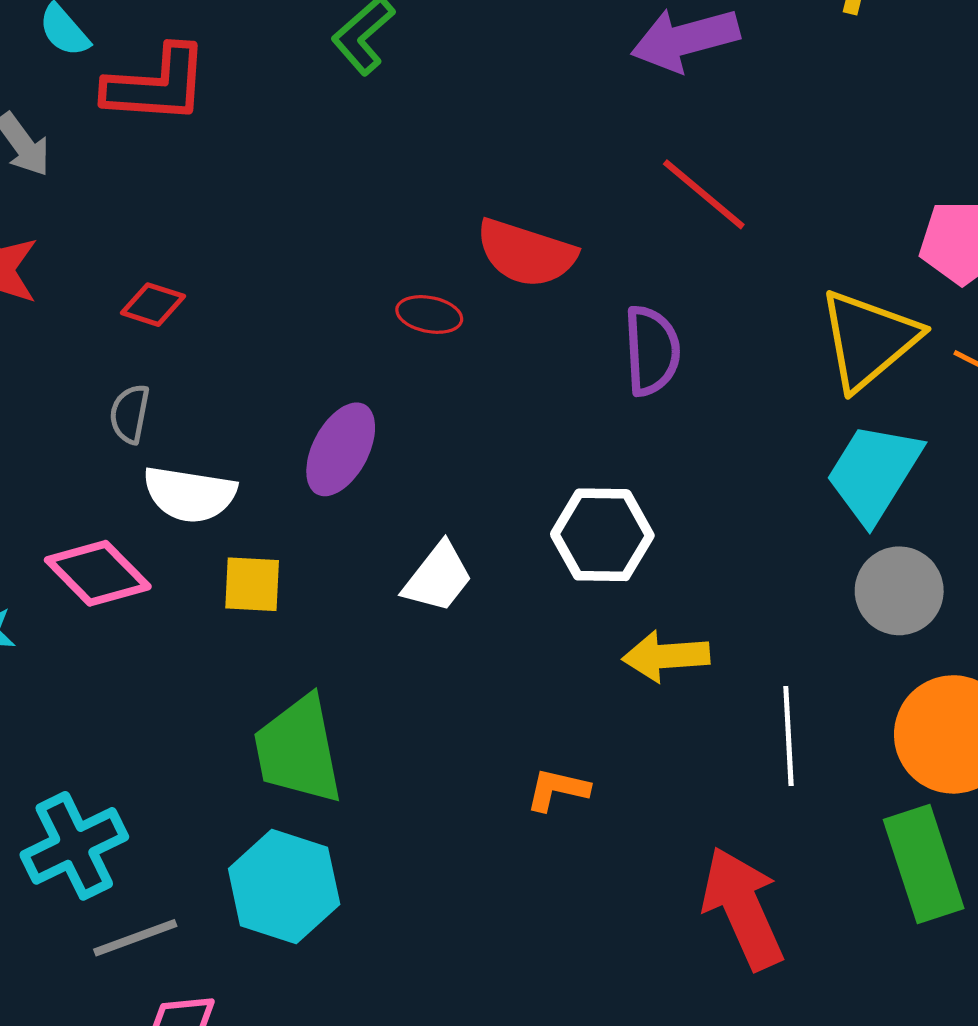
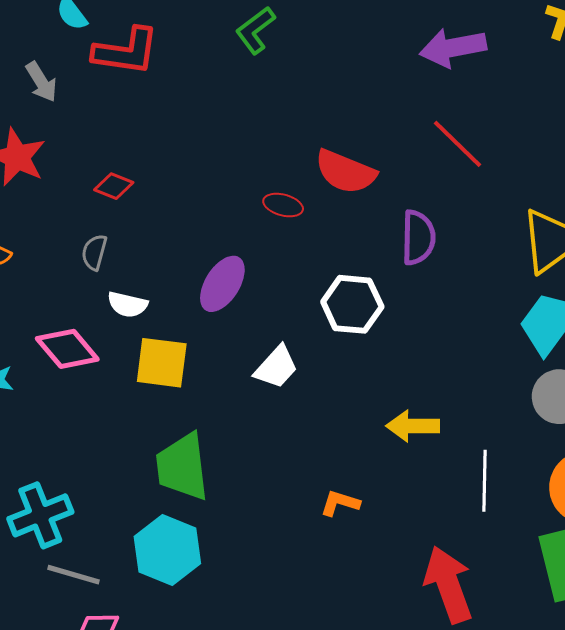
white semicircle: (190, 494) -> (127, 304), size x0.7
white hexagon: (602, 535) -> (352, 304), moved
yellow square: (252, 584) -> (162, 363), size x1.4
gray line: (135, 938) -> (74, 575), turned 32

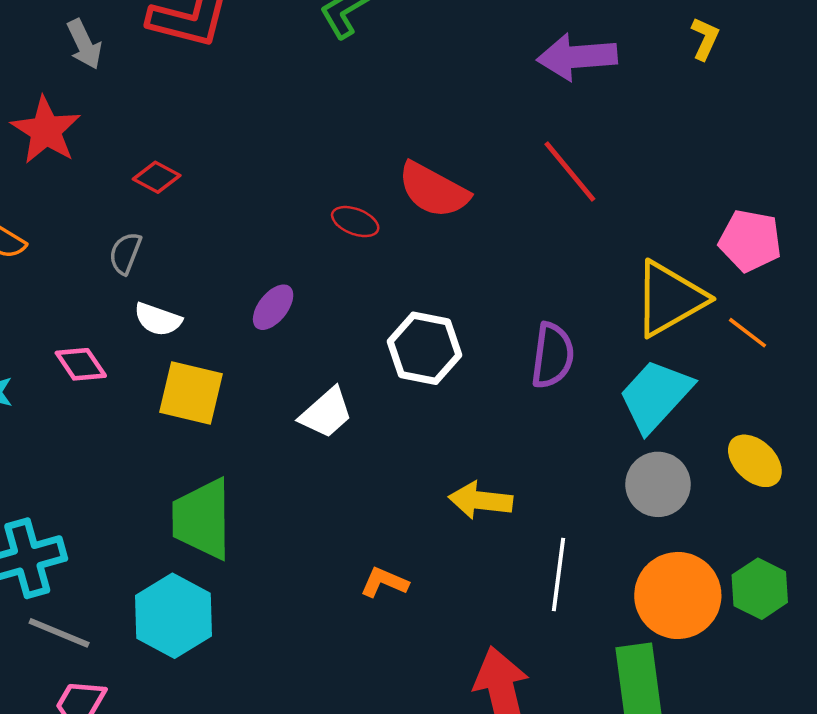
purple semicircle: (418, 238) -> (552, 355), moved
purple ellipse: (222, 284) -> (273, 307), size x0.7
pink diamond: (67, 349) -> (81, 364), size x0.7

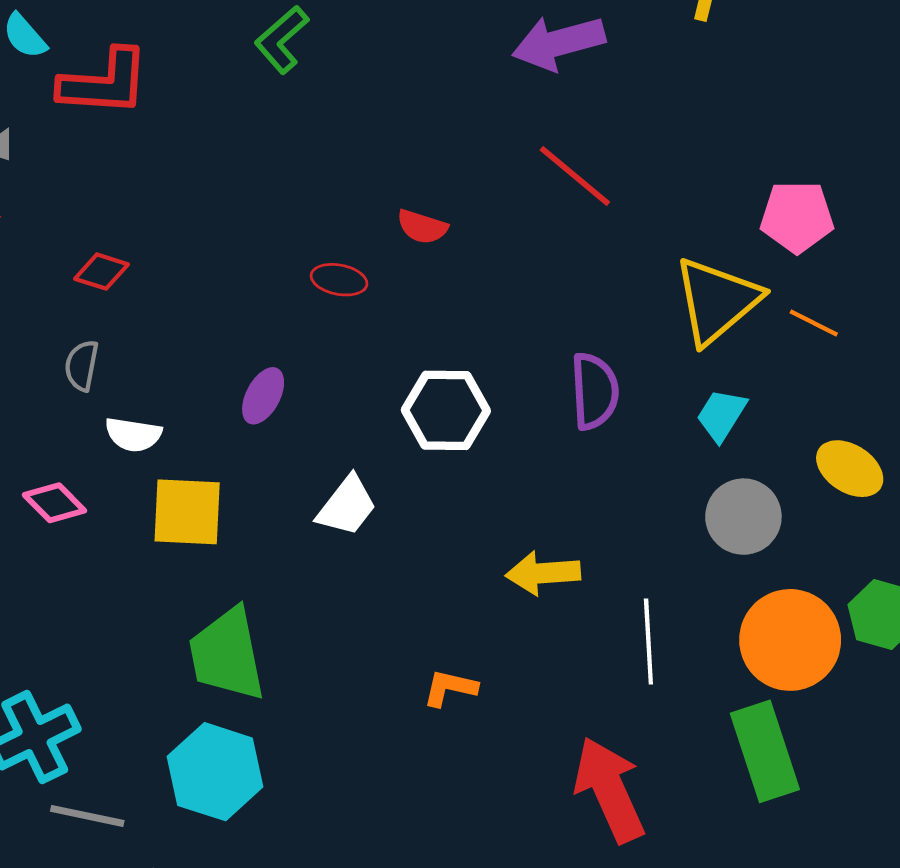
red semicircle: (433, 190) -> (422, 227), size x0.6
cyan trapezoid: (655, 396) -> (721, 415), size x0.6

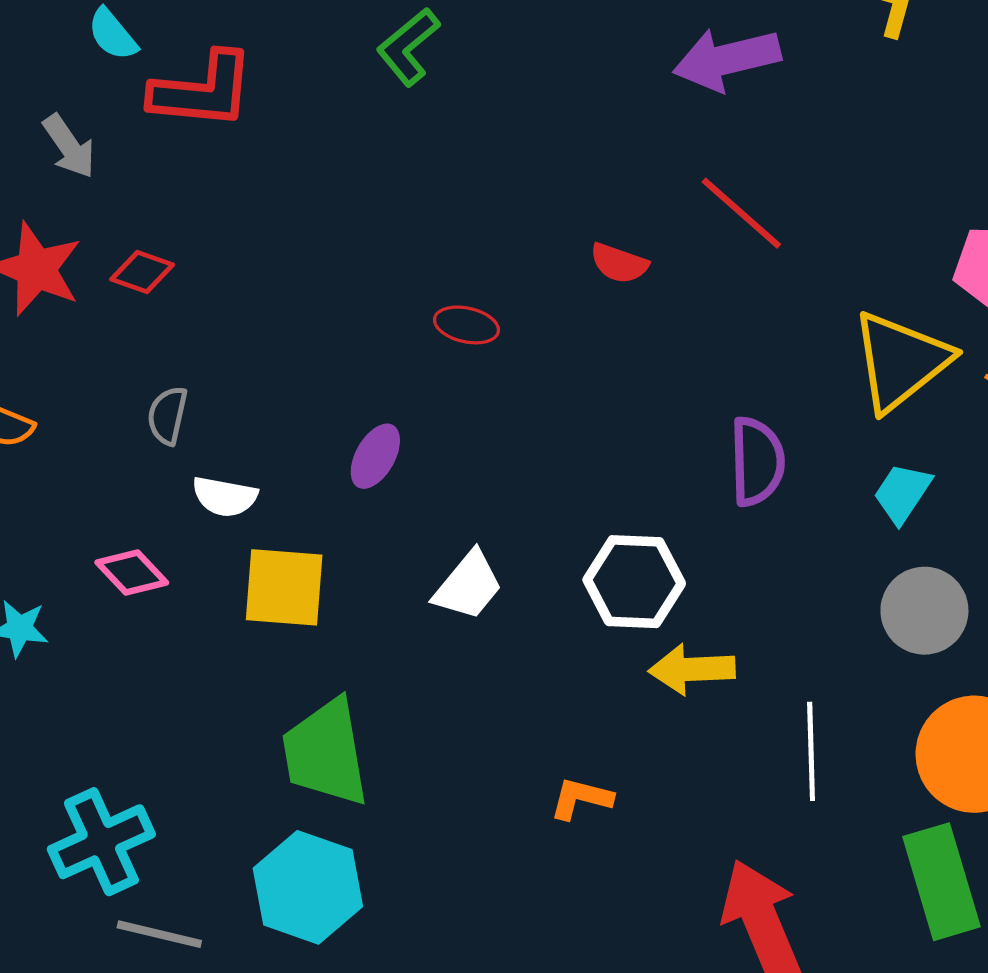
red semicircle: (422, 227) -> (619, 263), moved
red diamond: (101, 272) -> (142, 272), moved
white hexagon: (446, 410) -> (634, 582), moved

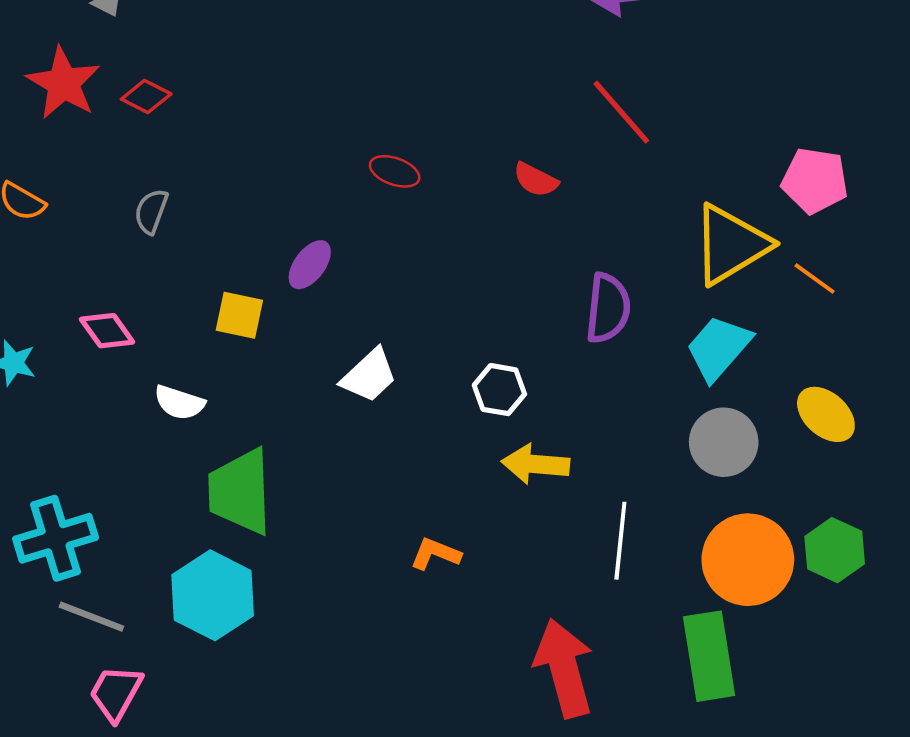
red semicircle: (619, 263) -> (536, 180), moved
cyan trapezoid: (902, 493) -> (719, 348), size x1.4
white semicircle: (225, 497) -> (179, 403), moved
white hexagon: (634, 582) -> (499, 390), size x0.7
yellow square: (284, 587) -> (239, 315), moved, size x0.7

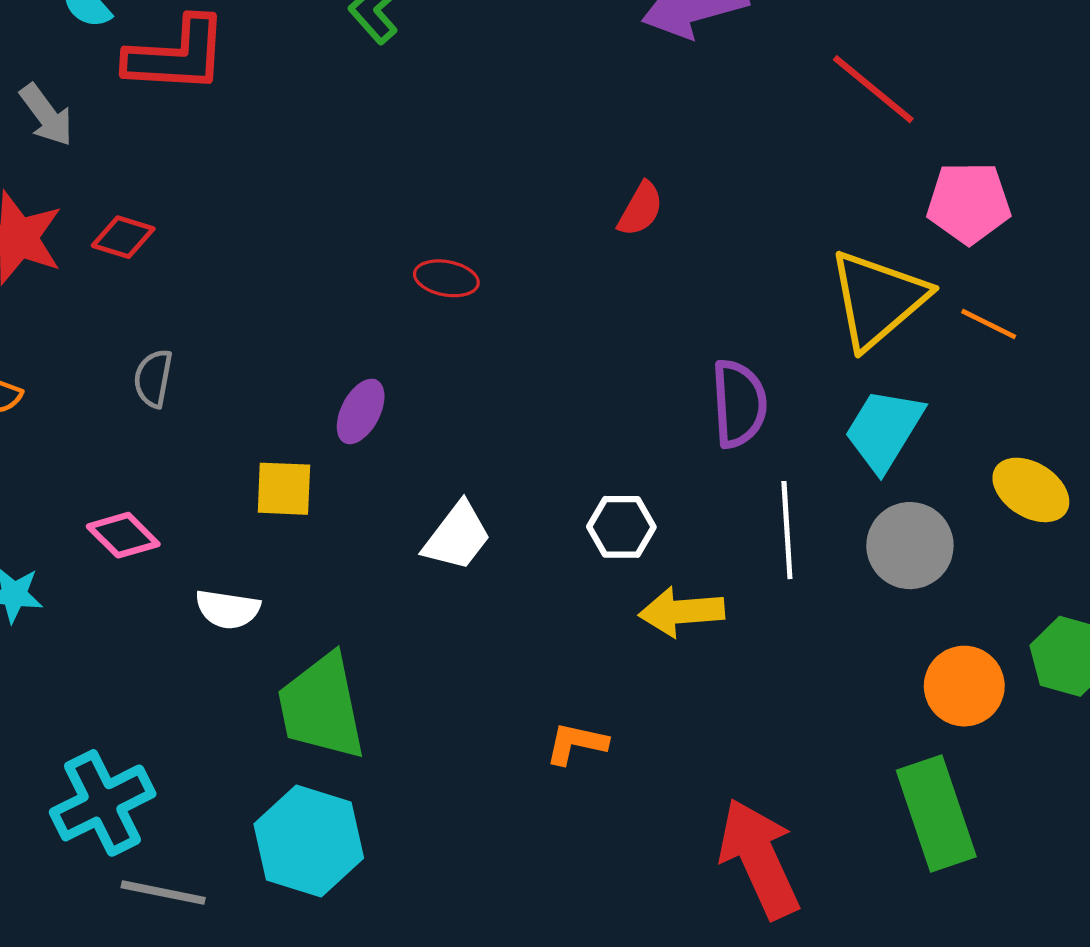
red line: (621, 112) -> (873, 89), moved
red semicircle: (536, 180) -> (640, 209), moved, turned -78
white line: (620, 541) -> (787, 530), moved
orange circle: (748, 560) -> (964, 686), size x0.7

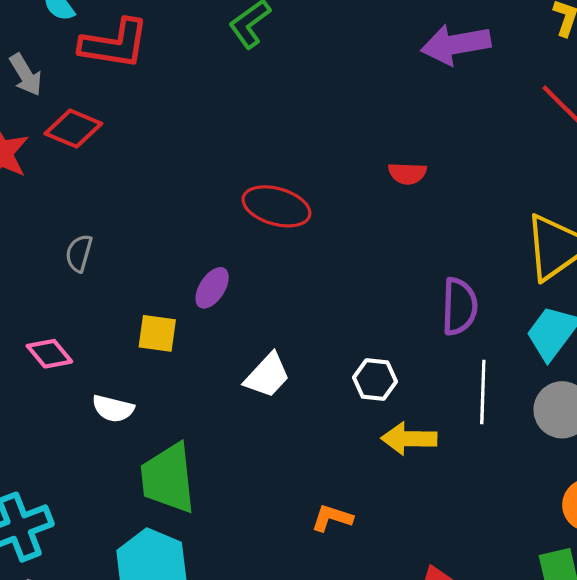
red semicircle: (640, 209) -> (407, 173), turned 57
red diamond: (123, 237) -> (73, 129), moved, size x1.4
red ellipse: (446, 278) -> (276, 206), size x1.6

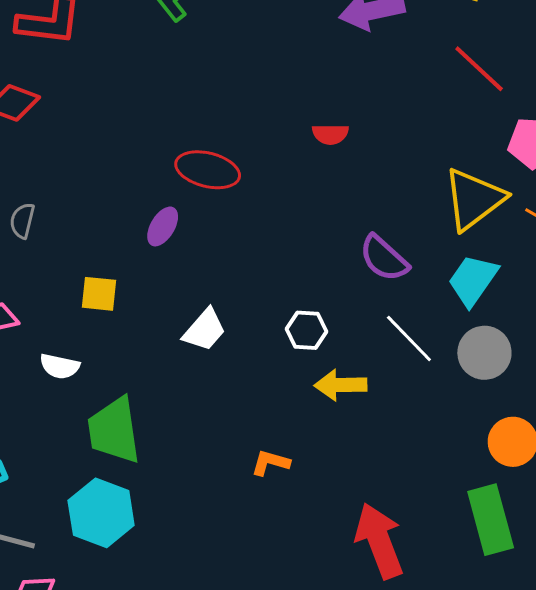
purple ellipse: (212, 288) -> (163, 226), moved
purple semicircle: (459, 306) -> (384, 258), turned 132
white line: (483, 392) -> (409, 339), turned -44

